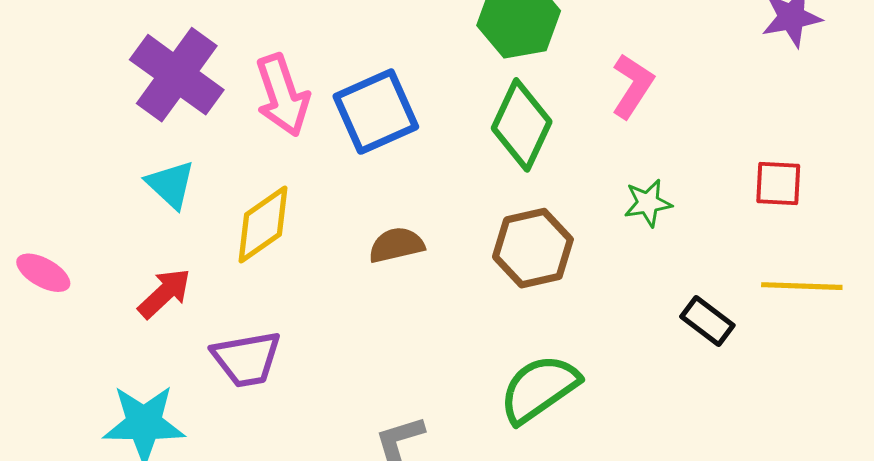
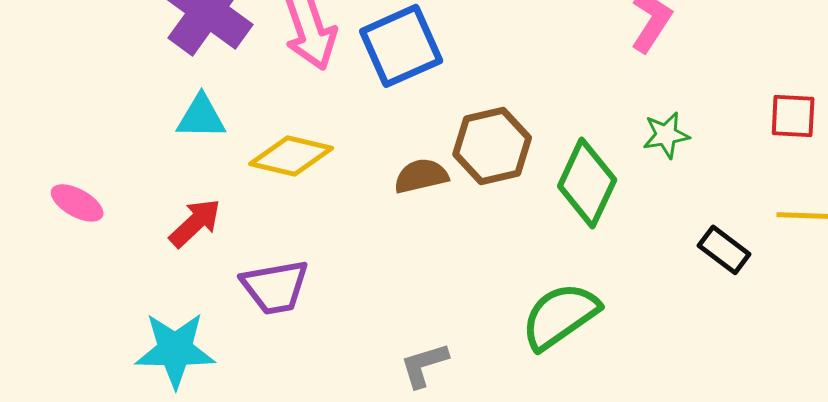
green diamond: (522, 125) -> (587, 183), moved
cyan triangle: (171, 184) -> (201, 117), turned -42
yellow diamond: (263, 224) -> (291, 156), turned 48
brown hexagon: (533, 248) -> (492, 146), moved

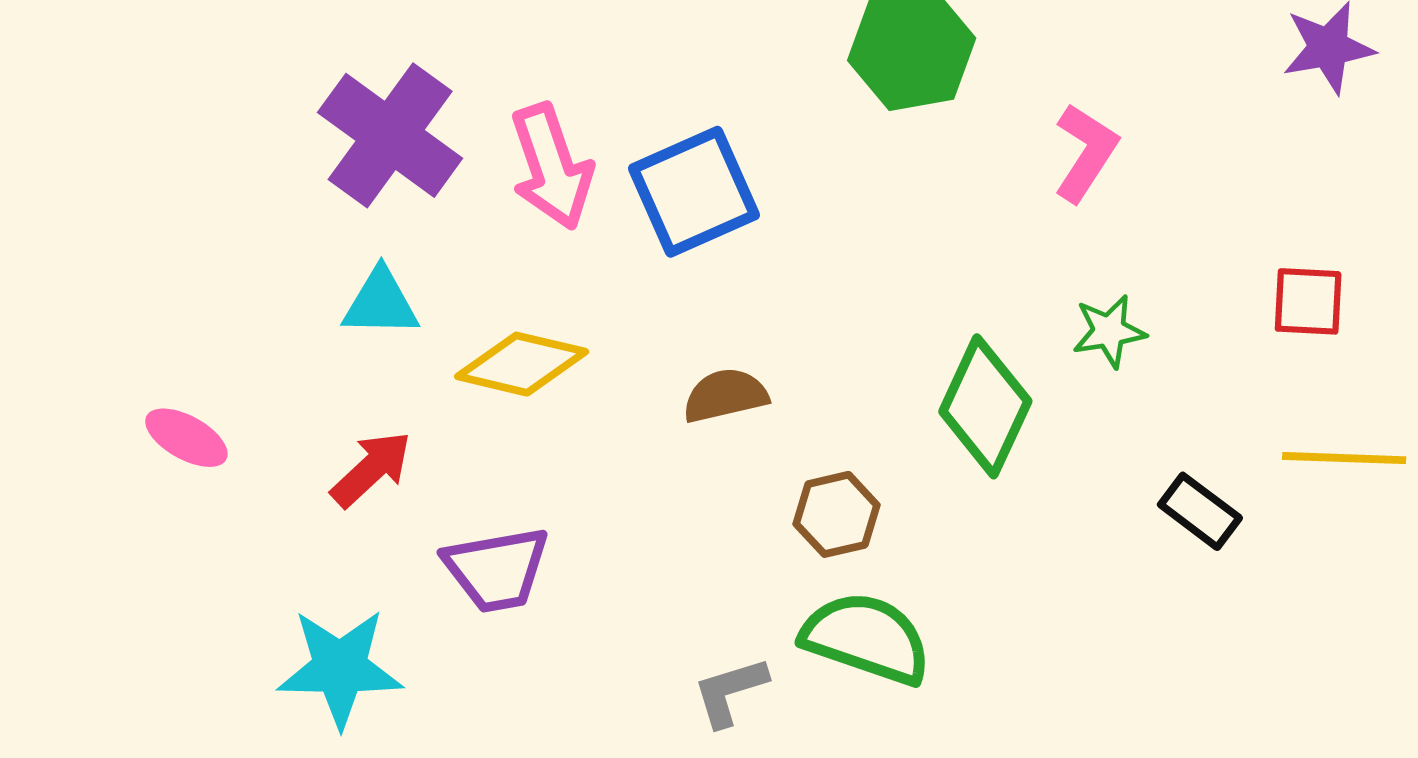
brown hexagon: (492, 146) -> (837, 514), moved, size x0.7
green semicircle: (560, 316) -> (866, 638), moved, turned 54

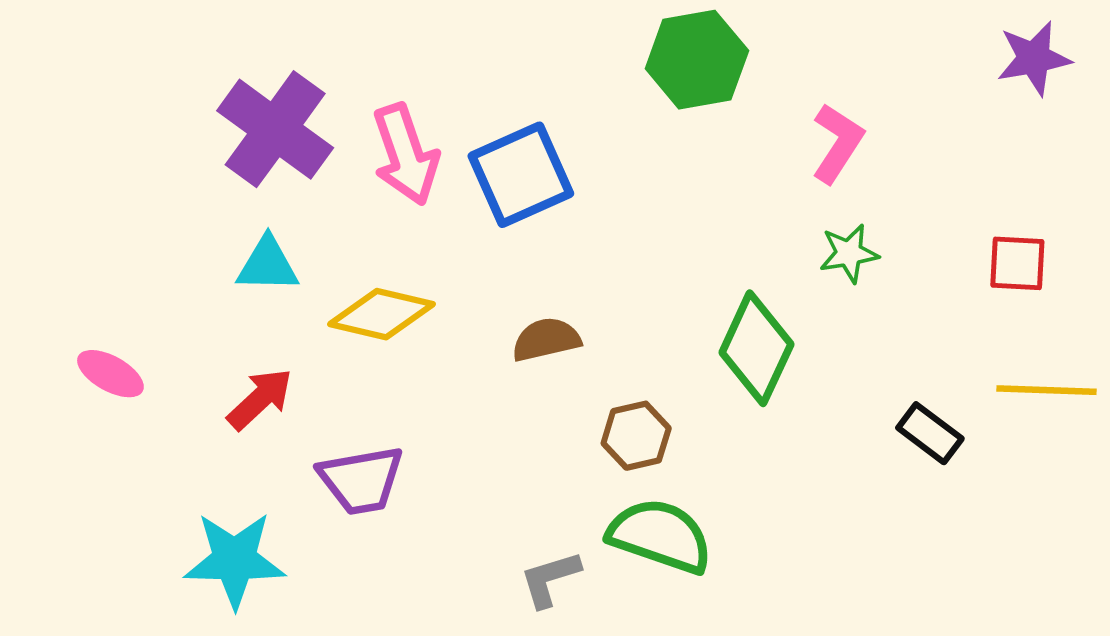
green star: (1109, 331) -> (849, 253), moved

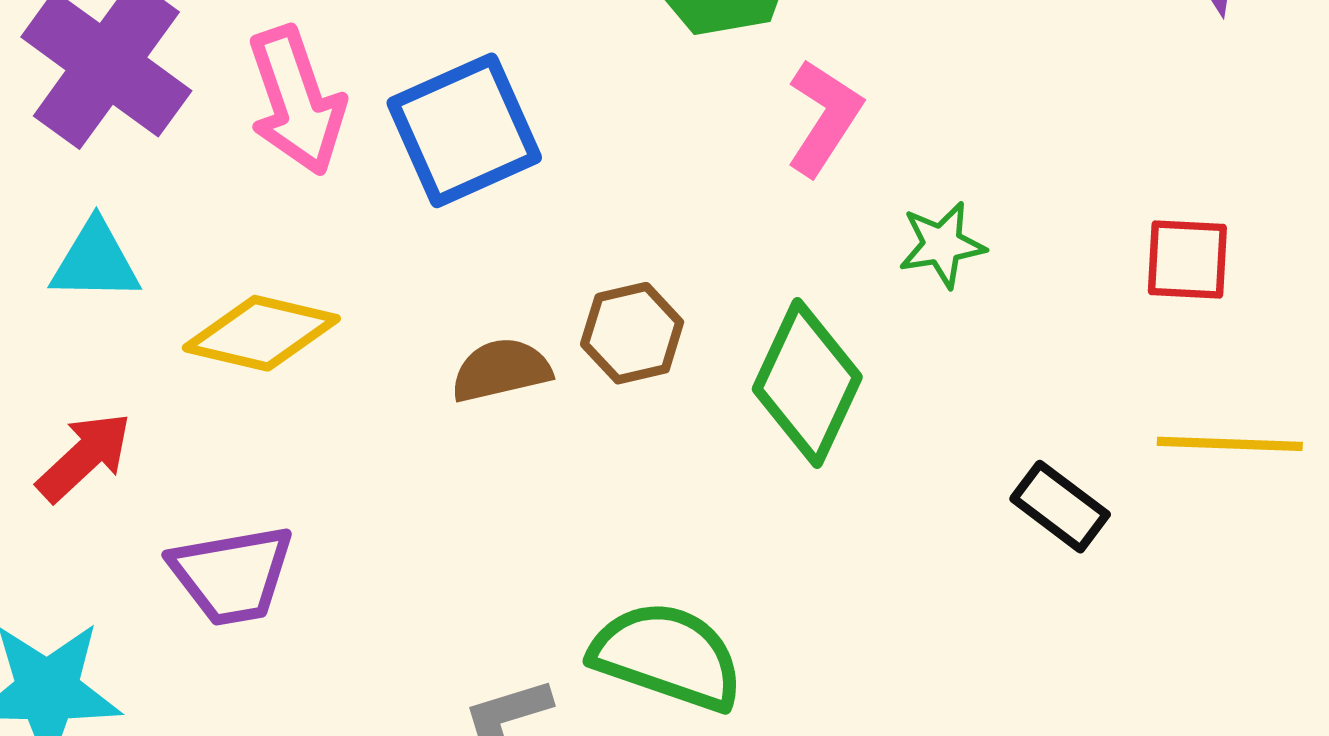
pink L-shape: (837, 143) -> (824, 117), moved
brown hexagon: (636, 436) -> (632, 333), moved

